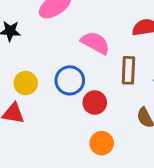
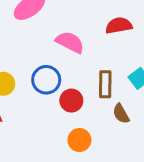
brown rectangle: (128, 70) -> (105, 84), moved

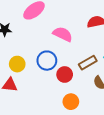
brown rectangle: (105, 84) -> (88, 63), turned 60

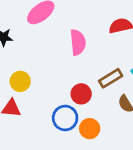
pink semicircle: (63, 34) -> (78, 42), turned 60
blue circle: (47, 61) -> (65, 118), moved

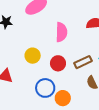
yellow circle: (20, 81) -> (33, 56), moved
red circle: (81, 94) -> (58, 63), moved

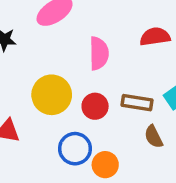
yellow circle: (33, 56) -> (52, 95), size x1.5
brown rectangle: (83, 62) -> (137, 103), turned 36

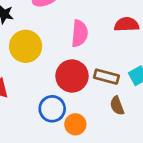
yellow circle: (52, 95) -> (26, 46), moved
red circle: (95, 106) -> (72, 76), size x1.5

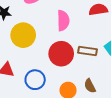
brown semicircle: (117, 106) -> (90, 86), moved
blue circle: (52, 109) -> (35, 80), moved

